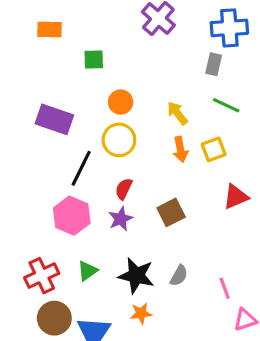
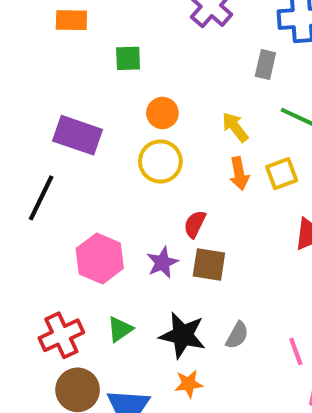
gray rectangle: (214, 64) -> (265, 64), moved
black line: (81, 168) -> (41, 198), moved
red semicircle: (124, 189) -> (195, 224), moved
brown square: (171, 212) -> (209, 265), moved, turned 36

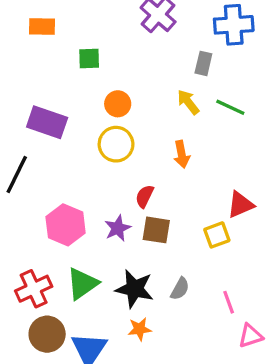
yellow arrow: (235, 127) -> (188, 102), moved
yellow square: (282, 174) -> (217, 235), moved
green triangle: (120, 329) -> (82, 284), size x1.5

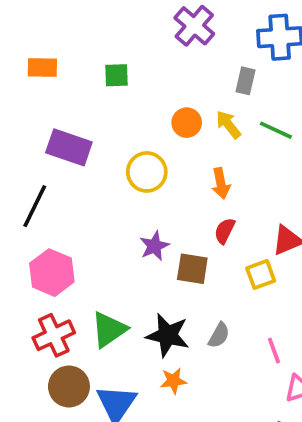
orange rectangle: (42, 26) -> (42, 68), moved
orange circle: (118, 104) -> (187, 123), moved
red semicircle: (145, 196) -> (225, 231), moved
pink hexagon: (66, 225) -> (52, 273), moved
purple star: (118, 228) -> (154, 246), moved

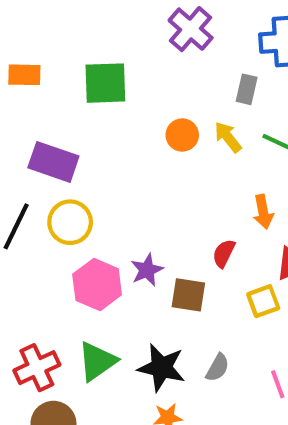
green square: (116, 75) -> (105, 83), size x1.6
yellow circle: (147, 172) -> (70, 222), moved
orange arrow: (221, 183) -> (263, 212), moved
pink hexagon: (52, 273) -> (97, 285), moved

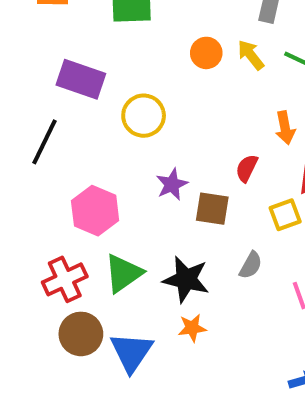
yellow circle: (70, 222) -> (144, 116), moved
pink hexagon: (97, 285) -> (95, 211), moved
gray semicircle: (218, 368) -> (251, 265), moved

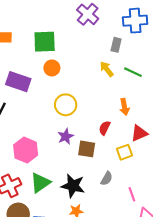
orange circle: (206, 53) -> (52, 68), moved
yellow circle: (144, 116) -> (66, 105), moved

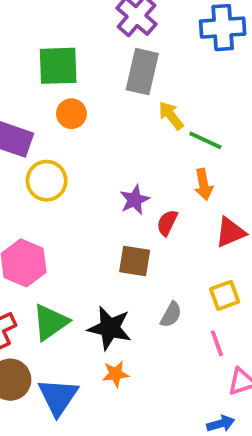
gray rectangle: (116, 45) -> (142, 72), moved, size x1.6
green line: (133, 72) -> (205, 140), moved
yellow circle: (66, 105) -> (47, 181), moved
purple star: (66, 136) -> (135, 200), moved
yellow square: (125, 152) -> (225, 295), moved

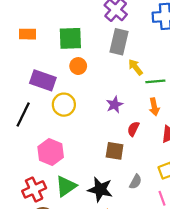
green line: (205, 140) -> (155, 81), turned -30
purple star: (135, 200) -> (115, 105), moved

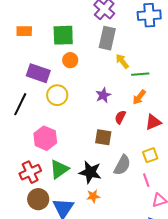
orange arrow: (154, 107) -> (139, 97), turned 49
gray semicircle: (136, 182) -> (122, 165), size x1.5

